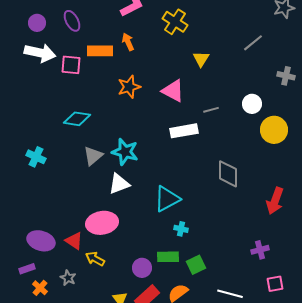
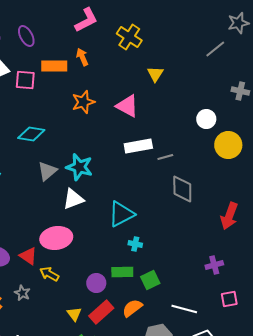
gray line: (253, 43) -> (215, 49), moved
gray line: (211, 110) -> (165, 157), moved

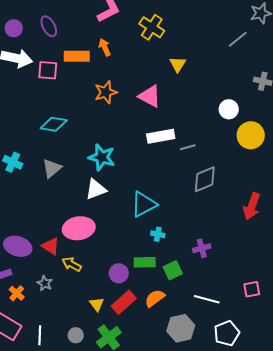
gray triangle: (47, 171) -> (52, 168), moved
gray diamond: (182, 189) -> (205, 179), turned 68
purple cross: (214, 265) -> (202, 248), moved

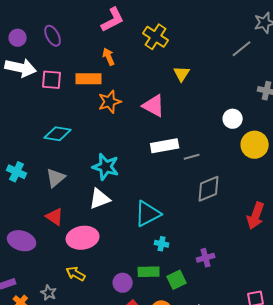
orange rectangle: (77, 56) -> (89, 79), moved
purple ellipse: (18, 246) -> (22, 241), moved
red triangle: (51, 246) -> (55, 217), moved

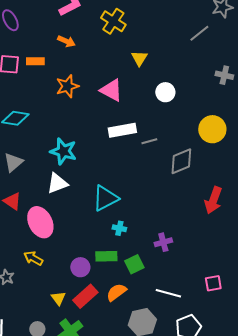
orange arrow: (109, 57) -> (66, 41), turned 138
orange rectangle: (89, 79) -> (35, 61), moved, size x0.7
white circle: (233, 119) -> (165, 92), moved
gray diamond: (209, 189) -> (181, 161), moved
pink ellipse: (83, 238) -> (40, 222), turned 72

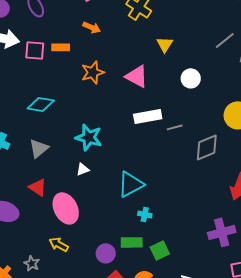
gray line: (199, 33) -> (225, 40), moved
white triangle: (57, 183) -> (83, 169), size x0.6
purple cross: (163, 242) -> (222, 232), moved, size x1.5

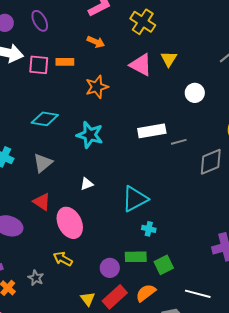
pink triangle: (137, 76) -> (141, 65), moved
cyan star: (89, 137) -> (90, 135), moved

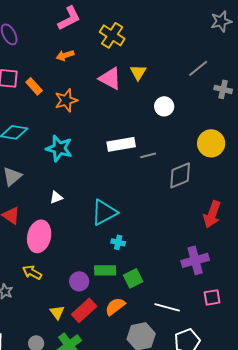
orange arrow: (96, 42) -> (65, 55), turned 138
orange rectangle: (65, 62) -> (34, 86), moved, turned 48
pink ellipse: (70, 223) -> (39, 236), turned 40

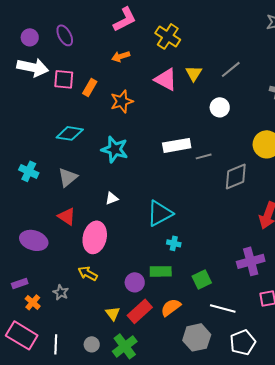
gray line: (198, 68) -> (231, 69), moved
orange rectangle: (34, 86) -> (90, 87), turned 72
green square: (133, 278) -> (202, 279), moved

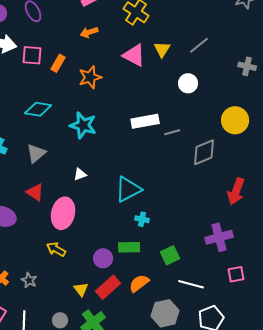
gray star: (61, 292) -> (29, 280), moved

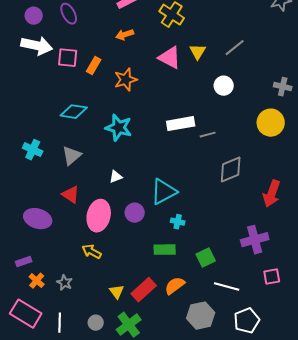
gray cross: (247, 66) -> (283, 87), moved
gray diamond: (204, 152) -> (231, 170), moved
purple circle: (103, 258) -> (135, 213), moved

